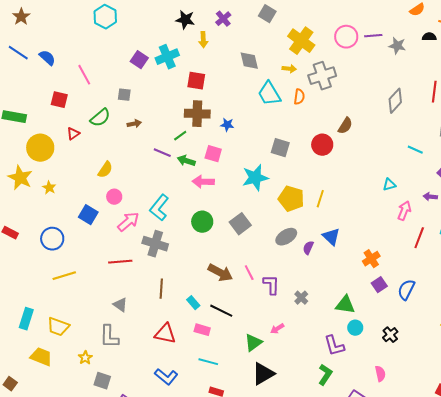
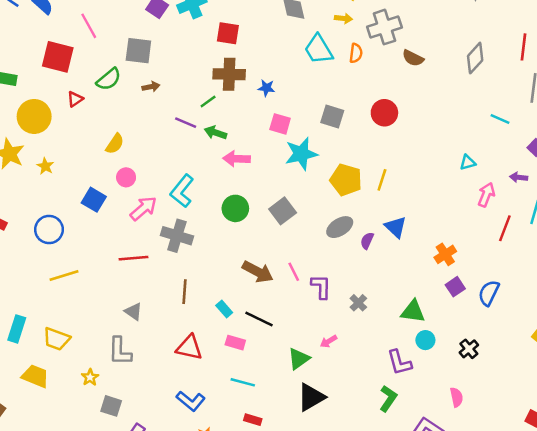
gray square: (124, 95) -> (138, 51), size x1.6
red square: (59, 100) -> (58, 57), size x1.5
brown semicircle: (345, 126) -> (413, 58), moved, turned 84
pink square: (213, 154) -> (280, 124), moved

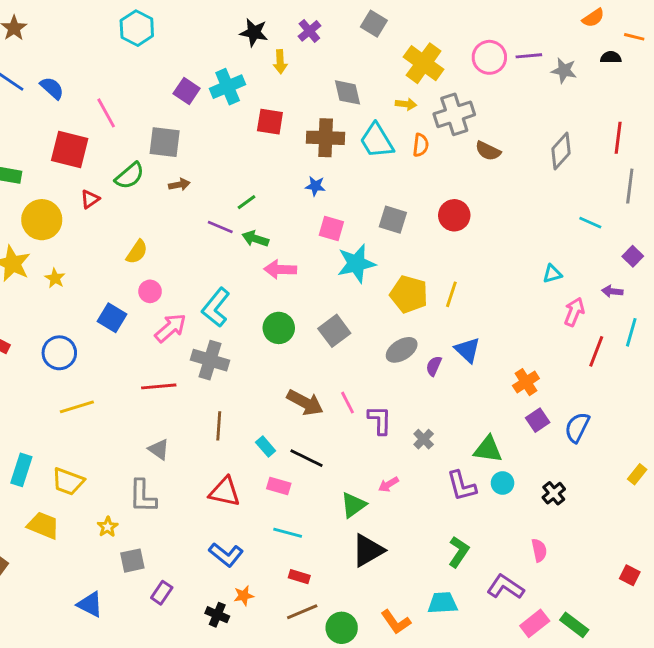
brown cross: (229, 74) -> (326, 138), moved
purple L-shape: (399, 362) -> (462, 486), moved
gray square: (111, 406) -> (132, 561), turned -30

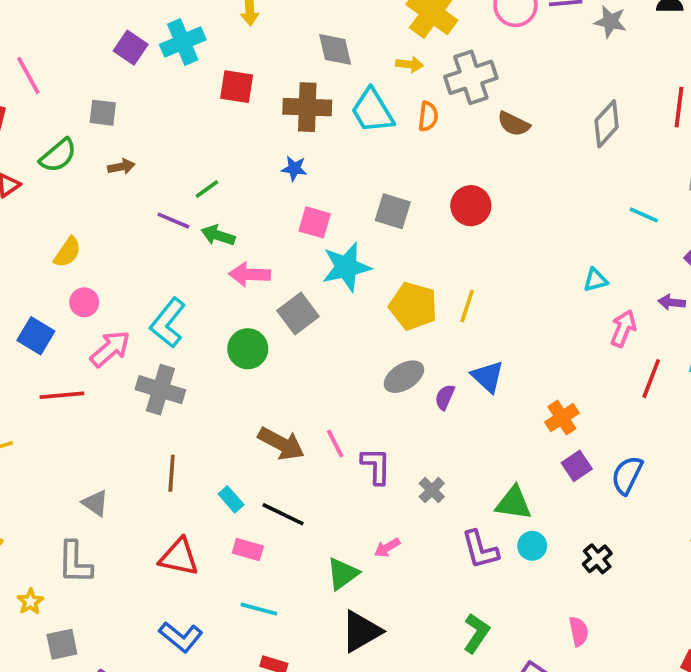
gray square: (165, 142) -> (103, 113), size x0.7
gray square: (334, 331) -> (298, 313), moved
red line: (159, 386) -> (62, 395), moved

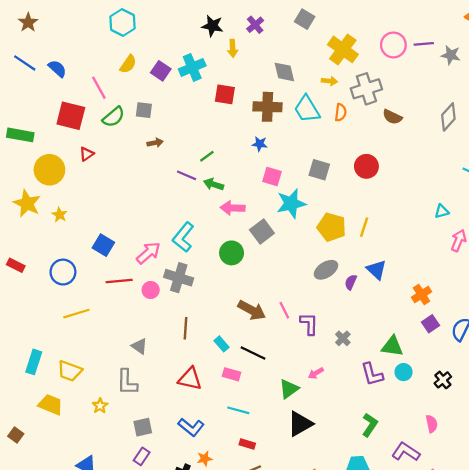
green semicircle: (58, 155) -> (114, 117), moved
yellow semicircle: (67, 252) -> (128, 64), moved
pink circle: (84, 302) -> (151, 290), moved
gray square: (62, 644) -> (143, 427), moved

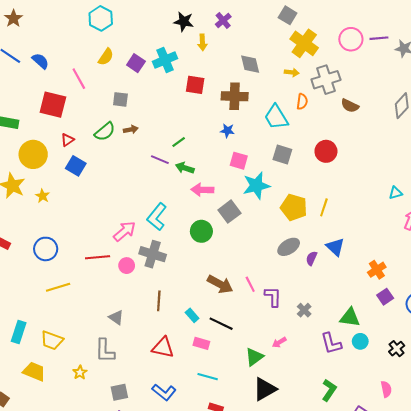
gray square: (305, 19) -> (288, 15), moved
cyan trapezoid: (307, 109) -> (276, 117), moved
green semicircle: (114, 117) -> (105, 132), moved
blue square: (103, 245) -> (76, 166), moved

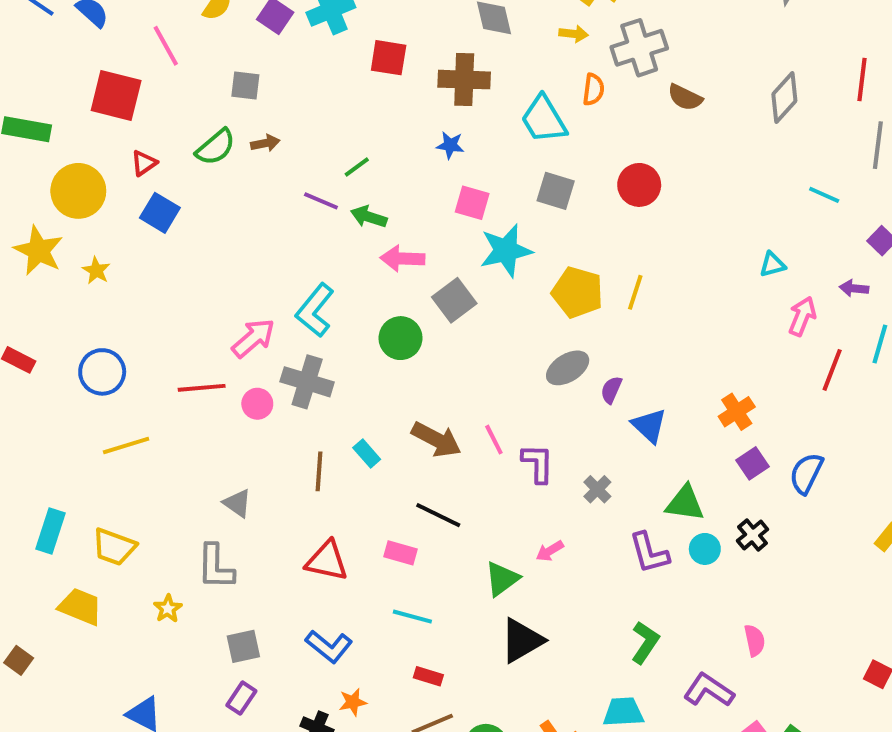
blue triangle: (335, 247) -> (649, 426), moved
cyan rectangle: (192, 315) -> (367, 453), moved
black cross: (397, 349) -> (753, 535), moved

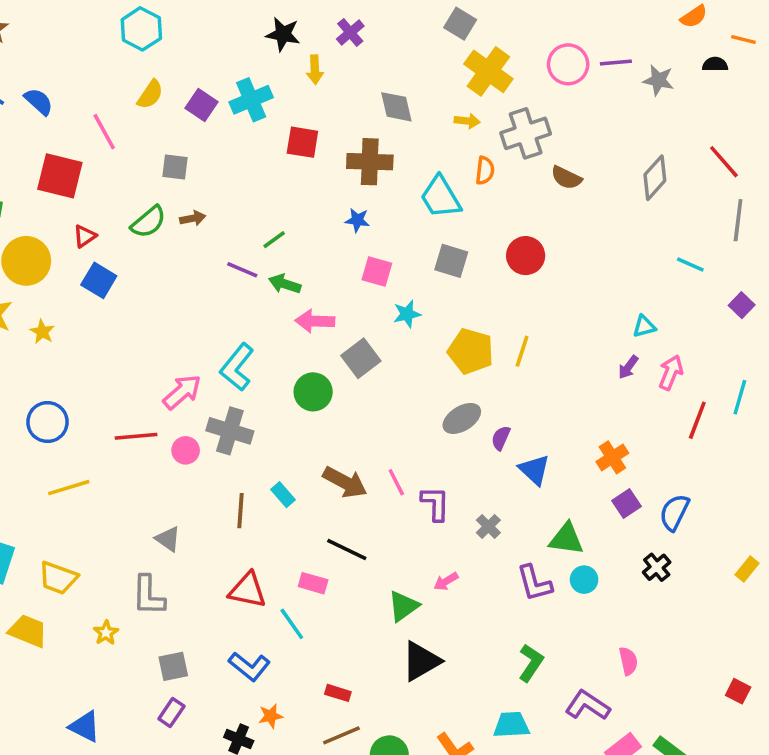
red line: (862, 80) -> (724, 162), turned -48
cyan star: (506, 251) -> (407, 314), size x0.6
purple arrow: (854, 288) -> (628, 367), moved, turned -60
black cross: (753, 535) -> (657, 567), moved
cyan line: (412, 617) -> (292, 624), moved, turned 40

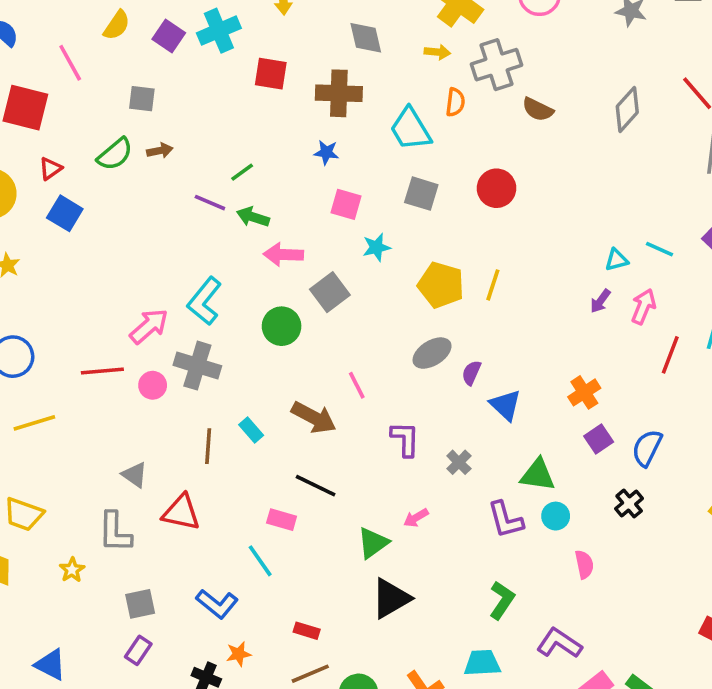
cyan line: (690, 264) -> (660, 249), moved
pink line: (396, 482) -> (357, 385), moved
red triangle: (248, 590) -> (181, 512), moved
pink semicircle: (628, 661) -> (584, 564), moved

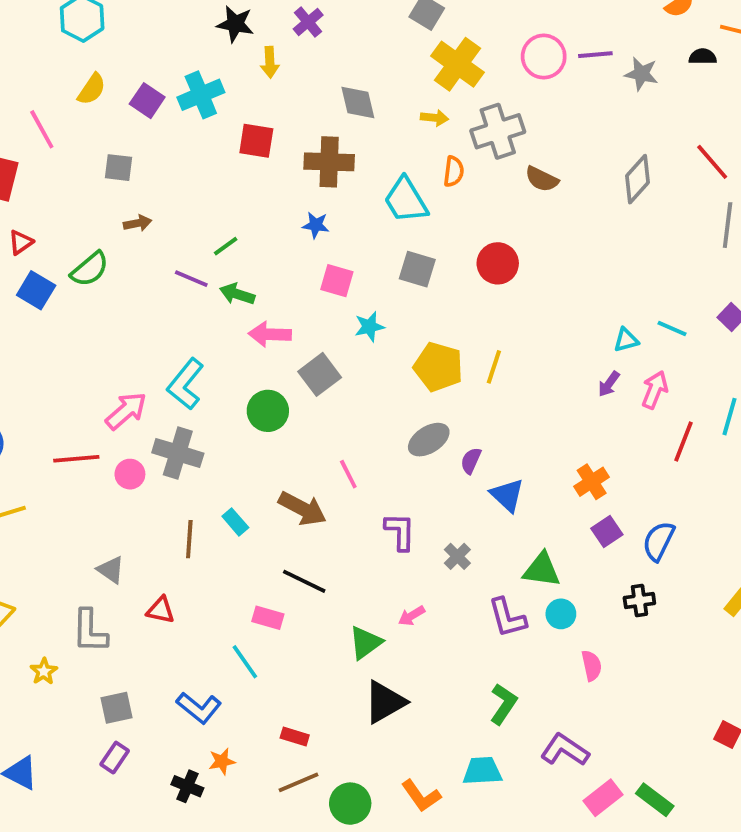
green semicircle: (115, 154) -> (90, 269), moved
black cross: (629, 503) -> (639, 600), turned 32
red triangle: (181, 512) -> (161, 610), size x0.7

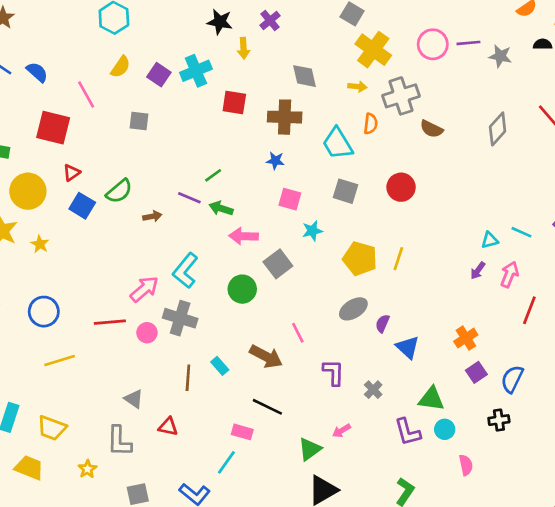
brown arrow: (138, 223) -> (152, 216), moved
cyan line: (245, 662) -> (226, 462), turned 70

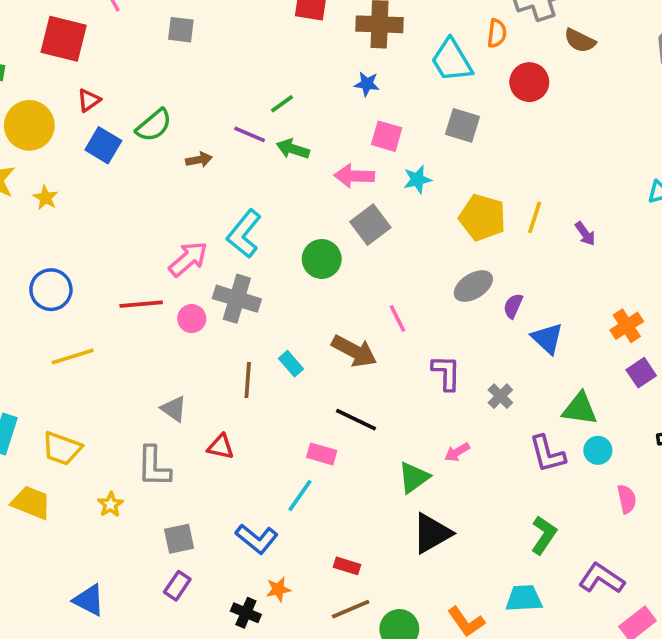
red circle: (401, 187) -> (529, 82), moved
pink arrow: (244, 236) -> (354, 176), moved
purple arrow: (478, 271) -> (585, 234), moved, turned -72

